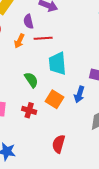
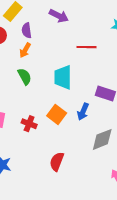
purple semicircle: (28, 21) -> (27, 30), moved
red line: (43, 38) -> (87, 47), moved
green semicircle: (31, 80) -> (25, 76), moved

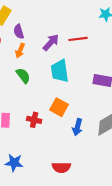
purple arrow: (59, 16) -> (51, 42), moved, turned -66
blue arrow: (83, 112) -> (77, 127), moved
red semicircle: (57, 162) -> (61, 167), moved, turned -102

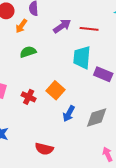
orange arrow: (20, 51) -> (21, 26), moved
cyan trapezoid: (60, 71) -> (82, 57), moved
green semicircle: (23, 76) -> (28, 52), turned -84

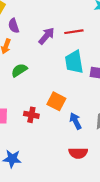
blue arrow: (69, 114) -> (76, 121), turned 140
red semicircle: (44, 149) -> (78, 153), moved

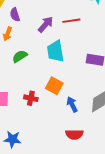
cyan trapezoid: (74, 62) -> (55, 51), moved

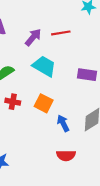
cyan trapezoid: (55, 51) -> (44, 66), turned 130
red cross: (31, 98) -> (13, 102), moved

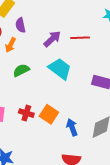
red cross: (13, 102) -> (26, 113), moved
orange square: (44, 103) -> (49, 114), moved

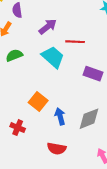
red line: (80, 38) -> (75, 42), moved
red cross: (26, 113) -> (18, 128), moved

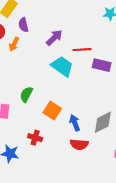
green semicircle: (14, 55) -> (26, 94), moved, turned -35
purple rectangle: (93, 74) -> (102, 65), moved
red semicircle: (57, 149) -> (79, 144), moved

